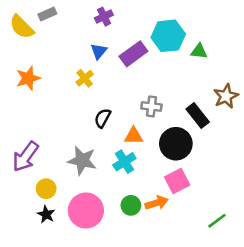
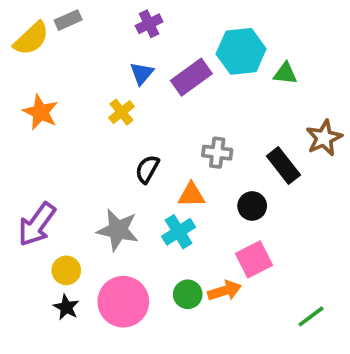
yellow semicircle: (22, 27) -> (31, 38), turned -88
orange star: (28, 78) -> (40, 112), turned -30
black circle: (176, 144) -> (252, 206), size x0.6

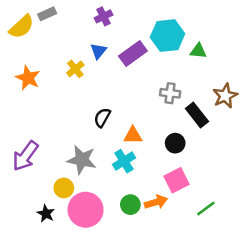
yellow cross: (121, 112) -> (75, 69), moved
gray cross: (217, 153) -> (170, 93), moved
yellow circle: (66, 270) -> (64, 188), moved
green line: (311, 316) -> (206, 208), moved

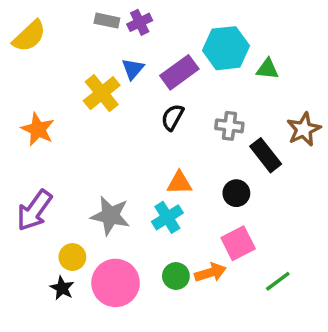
gray rectangle: (47, 14) -> (107, 21), moved, turned 36
yellow cross: (75, 69) -> (102, 93), size x1.5
orange star: (28, 78) -> (38, 129), moved
black semicircle: (102, 118) -> (172, 117), moved
yellow circle: (64, 188) -> (72, 257), moved

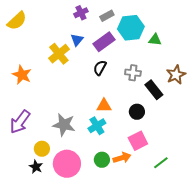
gray rectangle: (107, 21) -> (107, 16), moved, turned -40

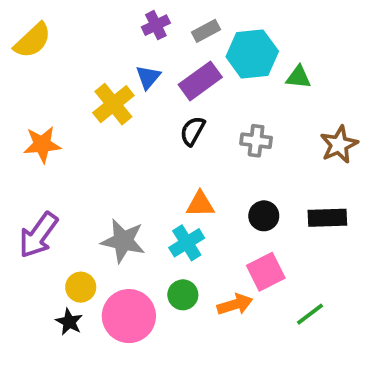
orange star: (22, 75) -> (42, 145), turned -30
black rectangle: (154, 90) -> (327, 218), moved, turned -54
green circle: (102, 160) -> (183, 295), moved

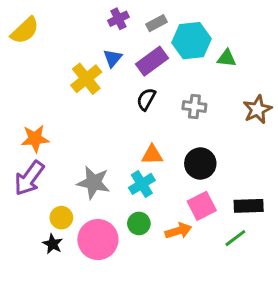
orange star: (42, 145) -> (35, 139), moved
black circle: (264, 216) -> (200, 164), size x1.4
black rectangle: (327, 218) -> (249, 206), moved

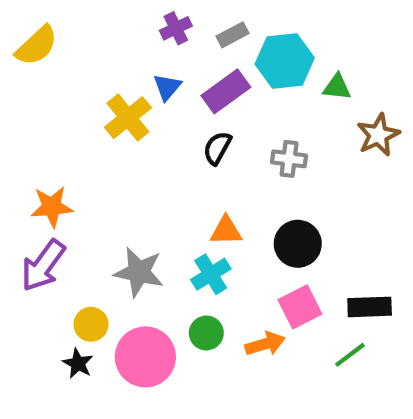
brown star: (257, 109) -> (378, 135), moved

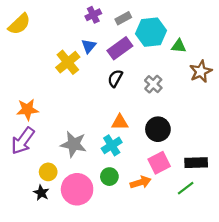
gray cross: (289, 159) -> (153, 84), turned 36

